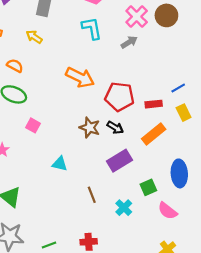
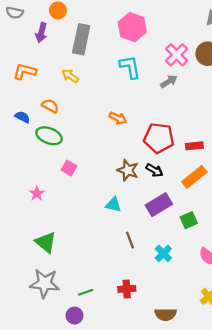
orange arrow: (80, 77) -> (118, 118), size x0.6
cyan triangle: (60, 164) -> (113, 205), moved
green square: (148, 187) -> (189, 220), moved

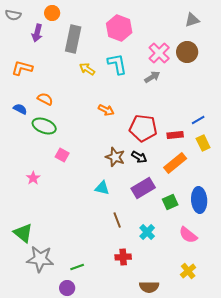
yellow arrow: (70, 76) -> (87, 69), moved
green triangle: (46, 242) -> (23, 233), moved
red cross: (127, 289) -> (123, 257), moved

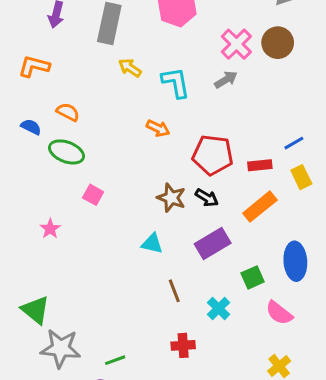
cyan L-shape: (117, 64) -> (176, 83), moved
green square: (170, 202) -> (253, 277), moved

